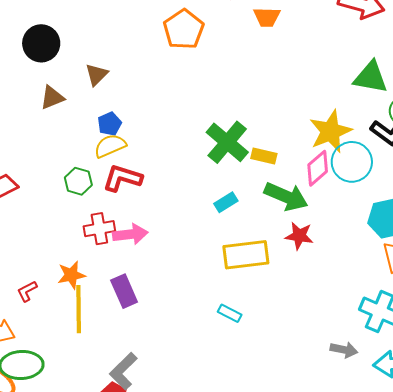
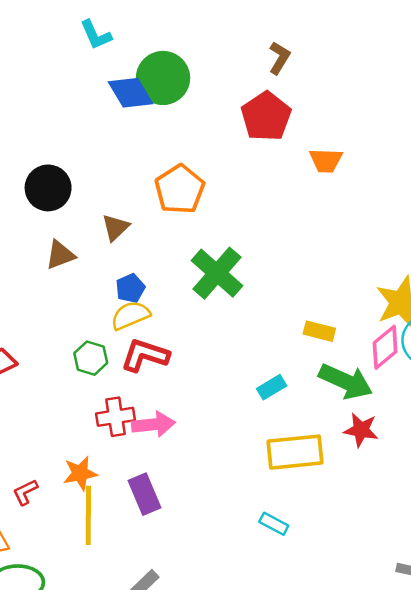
orange pentagon: (184, 29) -> (180, 189), moved
green cross: (227, 142) -> (217, 273), moved

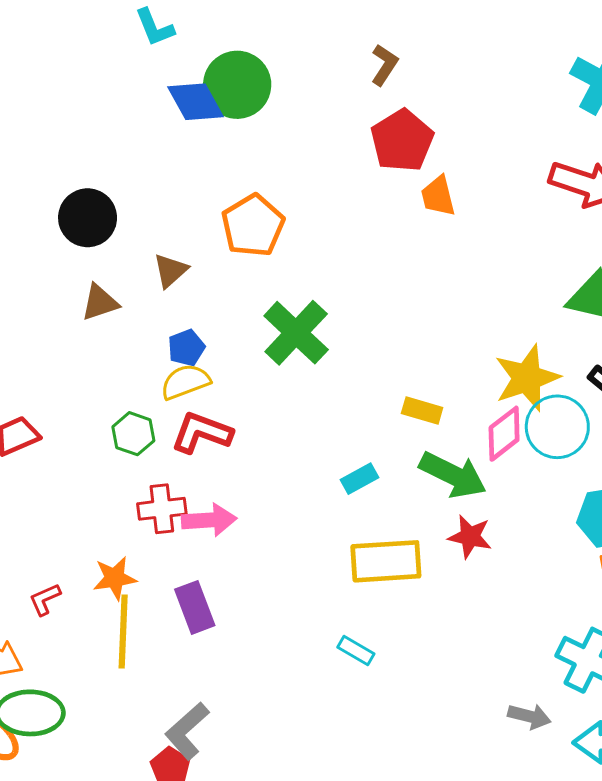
red pentagon: (266, 116) -> (402, 141), moved
orange trapezoid: (326, 160) -> (438, 196), turned 72

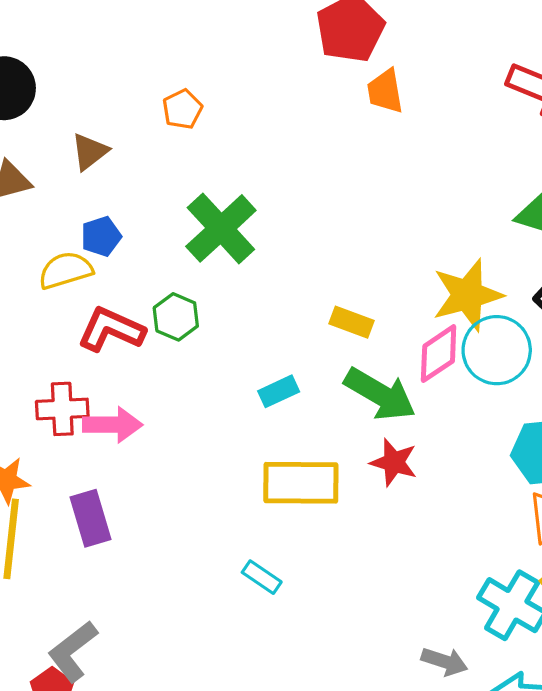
orange pentagon: (253, 226) -> (182, 109), size x0.6
yellow semicircle: (185, 382) -> (66, 270), moved
green hexagon: (133, 434) -> (176, 317), moved

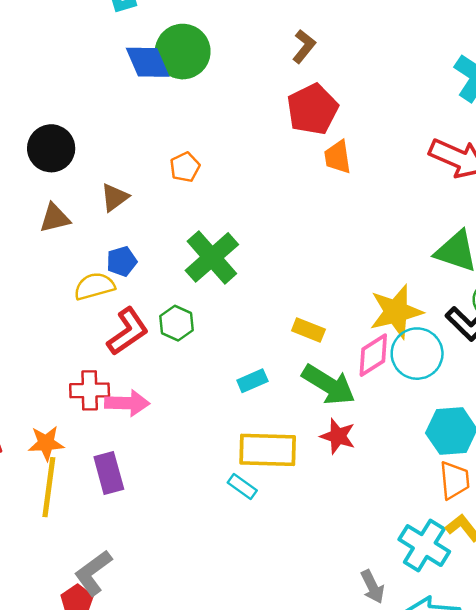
red L-shape: (111, 330) -> (128, 331), turned 120
cyan rectangle: (262, 577) -> (242, 487), moved
gray arrow: (444, 661) -> (373, 587), turned 44

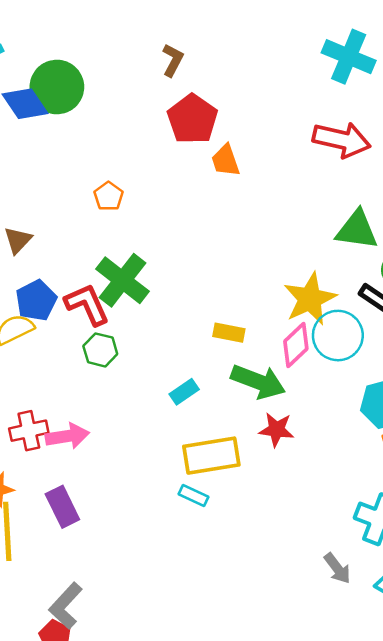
orange pentagon: (185, 167) -> (109, 196), moved
blue pentagon: (122, 261) -> (36, 300), size x1.4
red L-shape: (128, 331) -> (87, 304), moved, turned -69

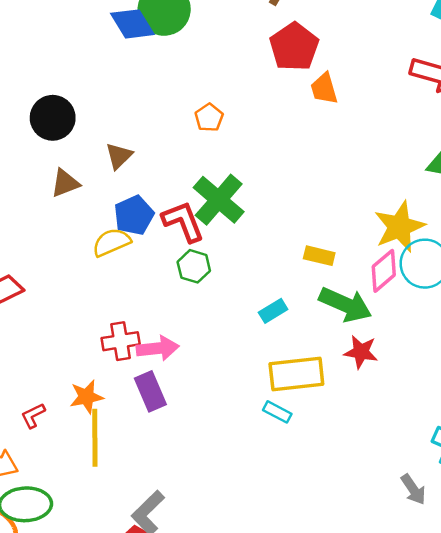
purple rectangle: (62, 507) -> (150, 391), moved

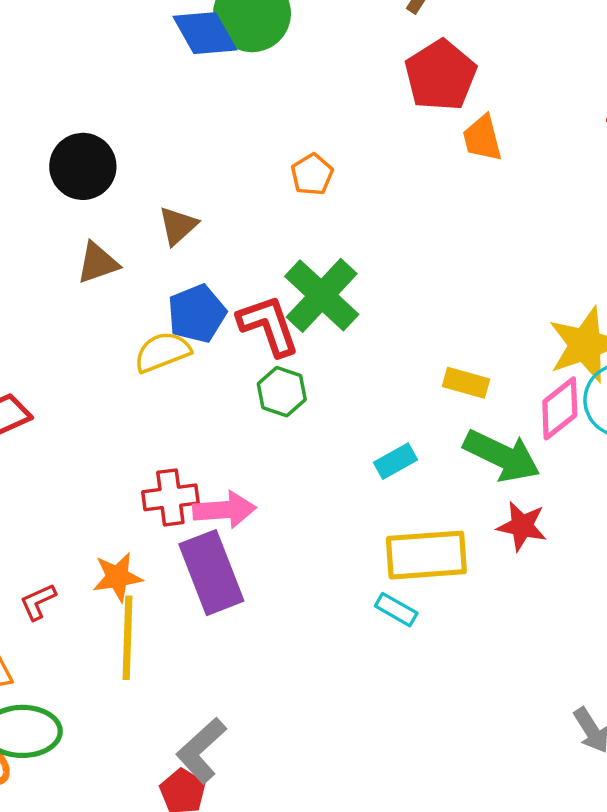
purple rectangle: (150, 391) -> (211, 573), size x1.4

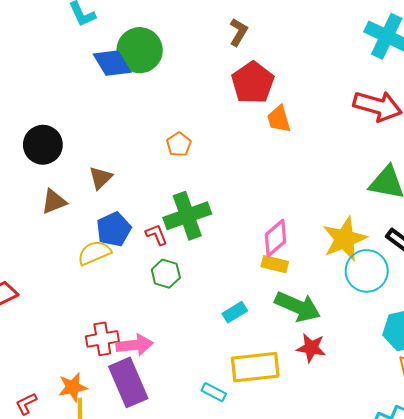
green cross: (322, 295) -> (187, 216), turned 30
red L-shape: (268, 325) -> (156, 235), size x0.6
pink diamond: (560, 408) -> (276, 238), moved
cyan rectangle: (396, 610) -> (214, 392), moved

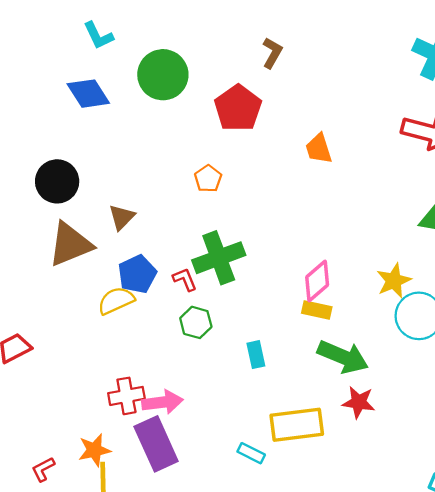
blue diamond: (112, 63) -> (88, 94), moved
red pentagon: (253, 83) -> (238, 108), moved
brown triangle: (54, 202) -> (70, 244), size x1.6
yellow star: (345, 239) -> (394, 281), size x0.7
cyan rectangle: (235, 312) -> (256, 355), moved, turned -70

